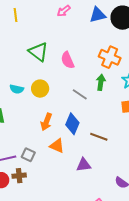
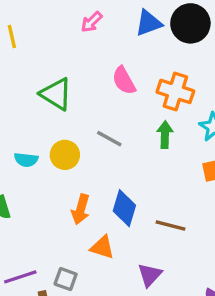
pink semicircle: (68, 60) -> (124, 81), moved
gray line: (80, 94) -> (109, 139), moved
gray square: (28, 155) -> (66, 279), moved
purple triangle: (84, 165) -> (150, 275), turned -35

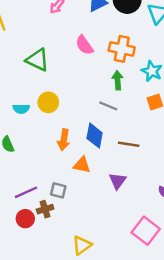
gray line: (109, 139) -> (108, 106), moved

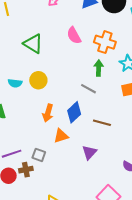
blue diamond: (95, 136) -> (74, 112), turned 30
orange triangle: (82, 165) -> (61, 136), turned -35

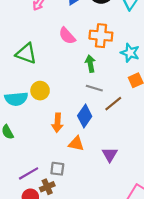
green arrow: (99, 68) -> (90, 64), moved
cyan semicircle: (15, 83) -> (16, 99), size x1.5
brown line: (102, 123) -> (113, 104), moved, turned -42
orange triangle: (61, 136) -> (76, 144), turned 42

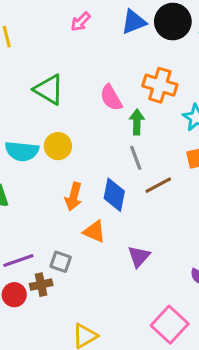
pink semicircle: (67, 36) -> (111, 98), moved
gray line: (94, 88) -> (136, 158), turned 42
blue diamond: (85, 116) -> (114, 195), turned -35

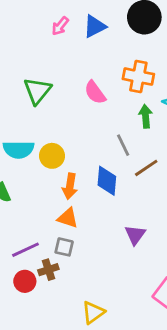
blue triangle: (134, 22) -> (95, 26), moved
green triangle: (49, 90) -> (37, 91), turned 44
green arrow: (137, 122) -> (145, 116), moved
yellow circle: (58, 146) -> (52, 156), moved
orange triangle: (94, 232) -> (68, 218), moved

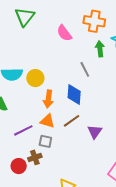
green triangle: (37, 91) -> (25, 17), moved
brown line: (146, 168) -> (72, 121), moved
purple line: (26, 250) -> (23, 130), moved

